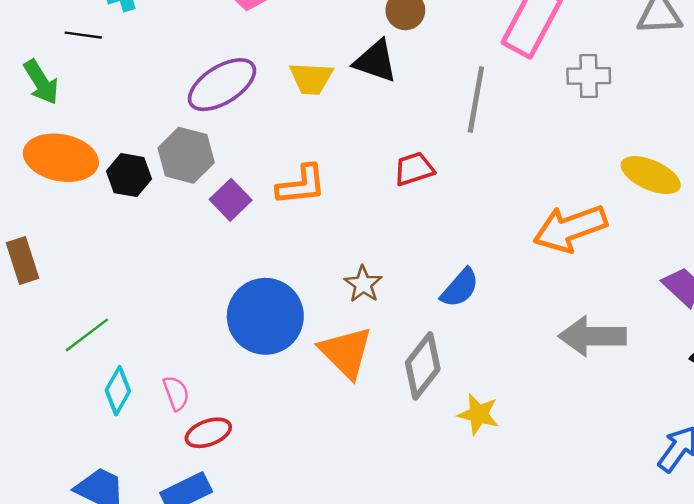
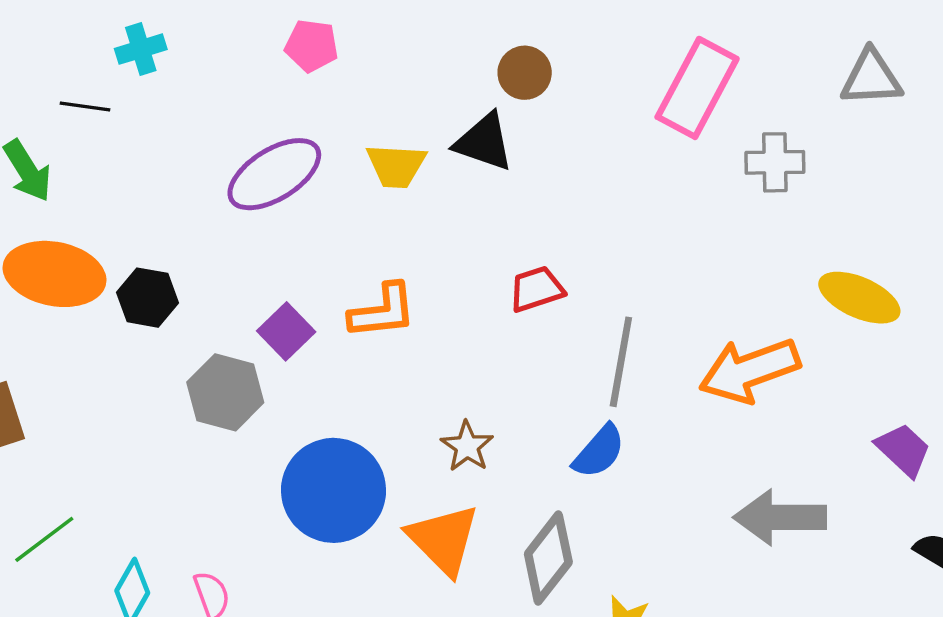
gray line: (476, 99) -> (621, 362), moved
gray hexagon: (186, 155) -> (225, 392), moved
green line: (87, 335) -> (44, 539), moved

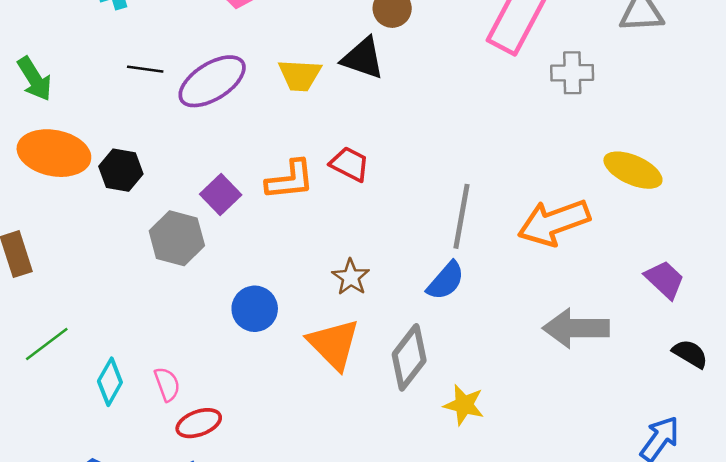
black line: (85, 107) -> (145, 69), moved
red trapezoid: (536, 289) -> (350, 164), moved, turned 45
blue circle: (334, 490) -> (255, 309), size x0.6

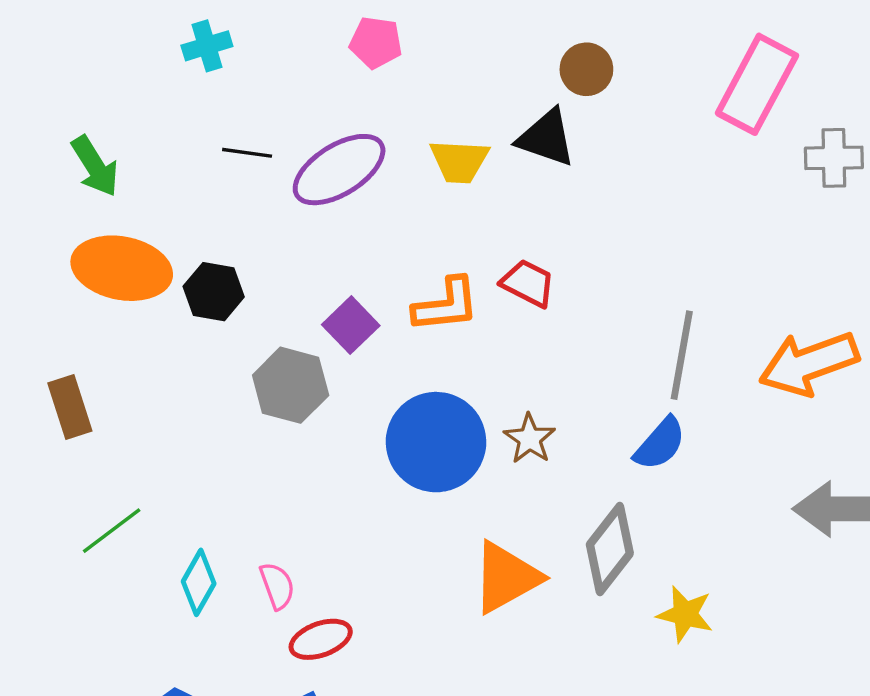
blue circle: (255, 309) -> (436, 442), moved, size x1.6
orange triangle: (334, 344) -> (506, 577), moved, turned 46

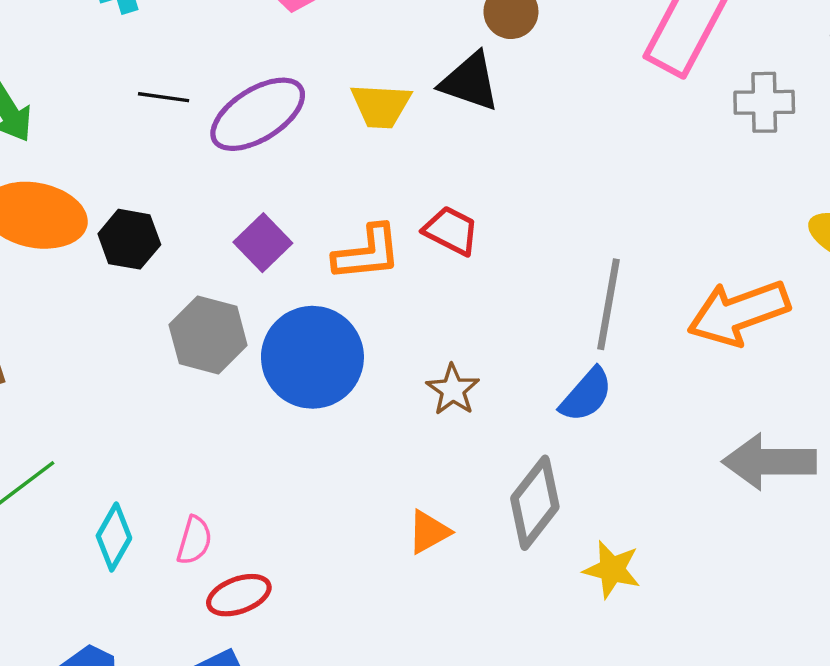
purple square: (351, 325) -> (263, 243), moved
blue circle: (436, 442) -> (312, 357), moved
orange triangle: (506, 577) -> (429, 532), size x0.6
pink semicircle: (277, 586) -> (194, 540), turned 36

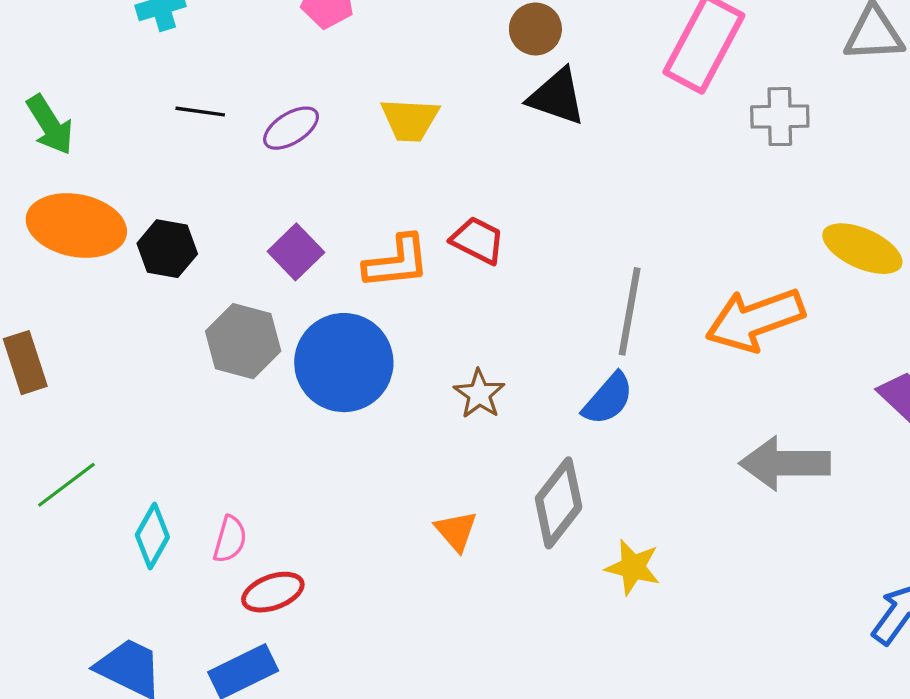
black triangle: (470, 82) -> (557, 97), moved
purple ellipse: (258, 114) -> (291, 128), size x0.6
orange triangle: (429, 532) -> (456, 531), turned -42

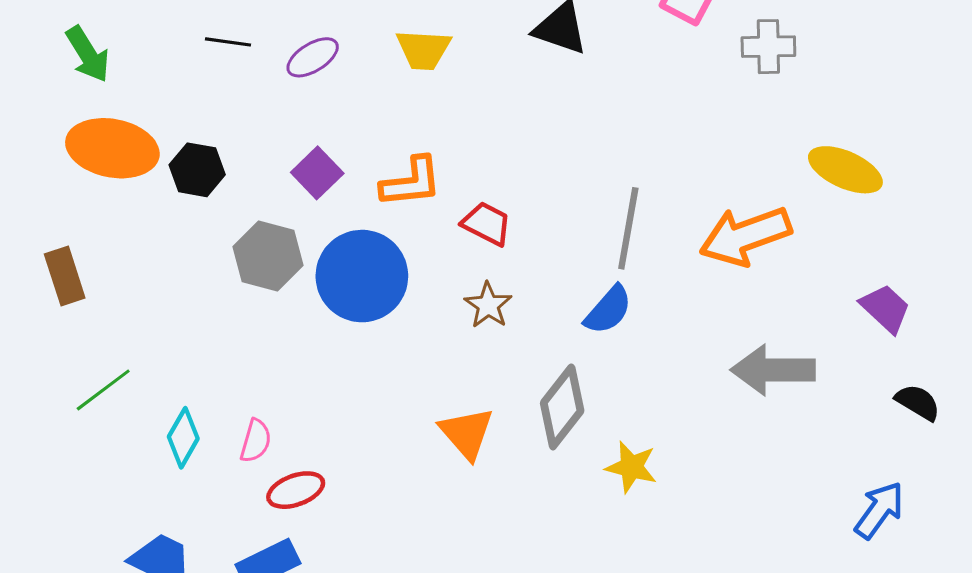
red trapezoid: (478, 240) -> (487, 224), moved
orange triangle: (456, 531) -> (467, 433), size x1.4

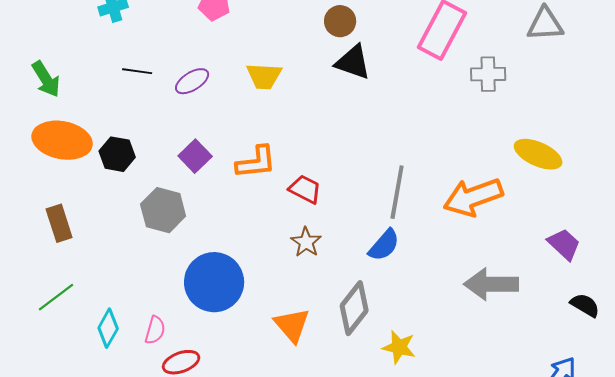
brown rectangle: (65, 276) -> (59, 223), moved
blue circle: (362, 276) -> (214, 282), moved

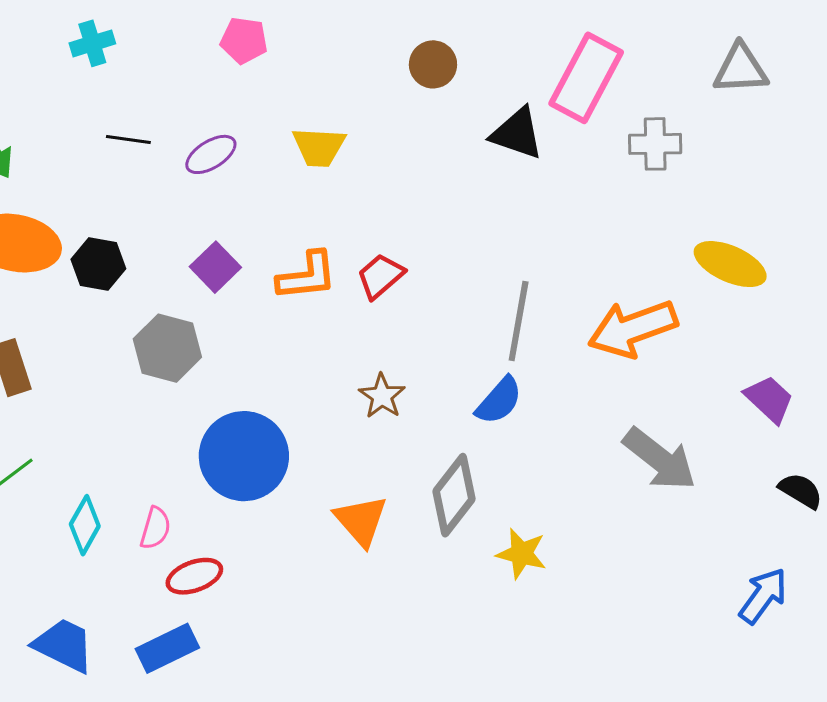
black triangle: (353, 62) -> (517, 133), moved
red trapezoid: (305, 189) -> (380, 276), moved, turned -68
gray arrow: (491, 284) -> (660, 459), turned -142

